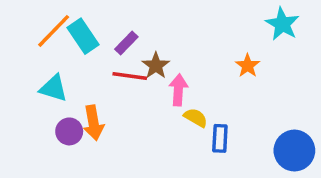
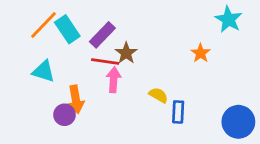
purple rectangle: (126, 43) -> (102, 35), size x1.4
pink arrow: (178, 90) -> (114, 80), moved
purple circle: (69, 131) -> (65, 115), moved

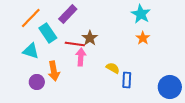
cyan star: (229, 19) -> (141, 14), moved
cyan rectangle: (67, 29) -> (48, 33), moved
purple rectangle: (102, 35) -> (68, 14), moved
purple circle: (65, 115) -> (37, 82), moved

